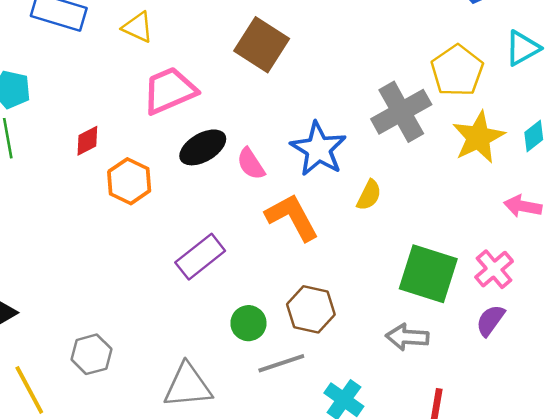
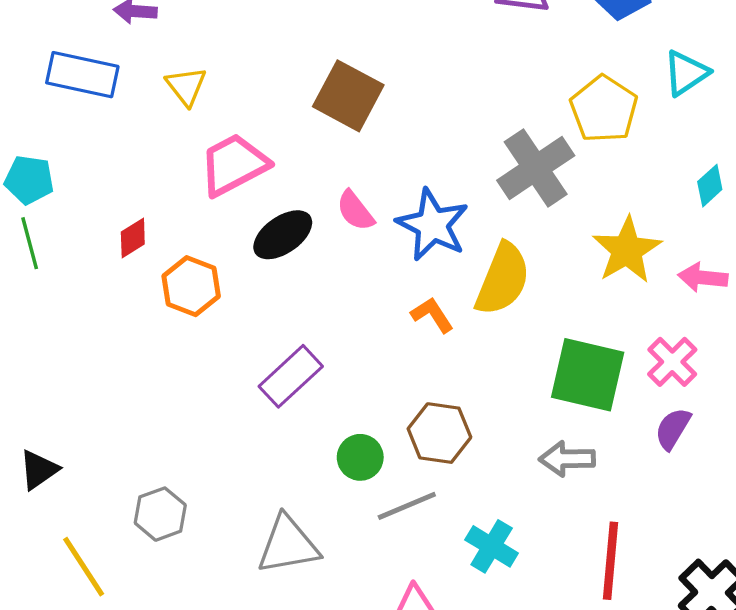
yellow triangle: (138, 27) -> (186, 86), turned 32
yellow star: (478, 137) -> (627, 250), moved
pink semicircle: (251, 164) -> (355, 211), moved
yellow semicircle: (369, 195) -> (503, 279), size x1.8
orange L-shape: (292, 217) -> (432, 315), moved, size x0.6

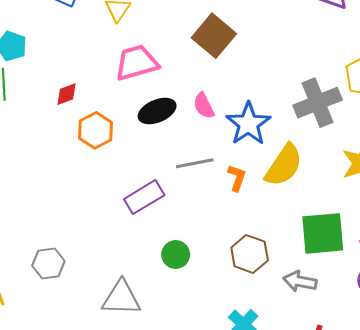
orange L-shape: (432, 315) -> (237, 178), turned 40
green square: (588, 375) -> (323, 233), turned -30
brown hexagon: (439, 433) -> (250, 254), moved
gray line: (407, 506) -> (195, 163), moved

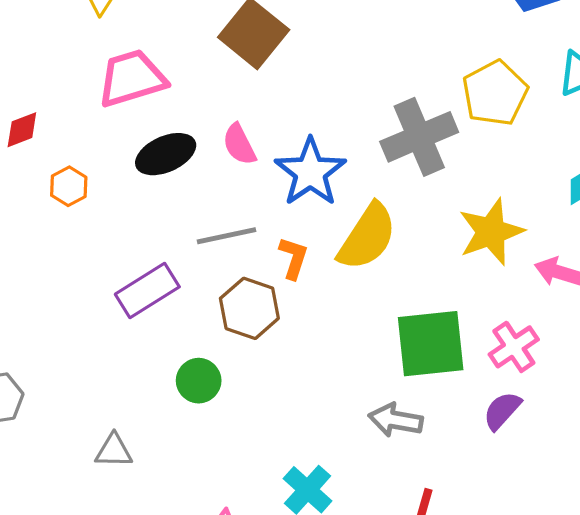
orange hexagon: (96, 130) -> (69, 186), size x0.7
brown hexagon: (250, 254) -> (249, 308), moved
gray triangle: (121, 298) -> (114, 451), size x0.6

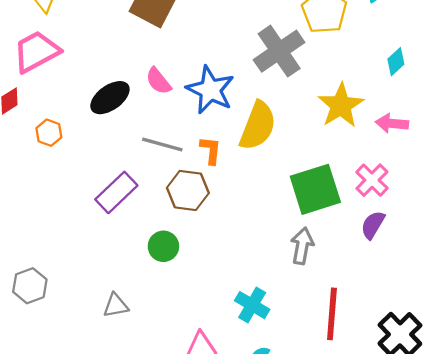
pink trapezoid: (132, 78) -> (36, 52), moved
gray line: (226, 236) -> (162, 145), turned 39
gray arrow: (396, 420) -> (302, 246), turned 102

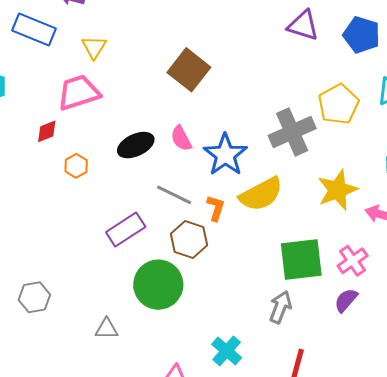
yellow semicircle: (258, 126) -> (261, 194), turned 30
green circle: (163, 246) -> (158, 285), size x1.8

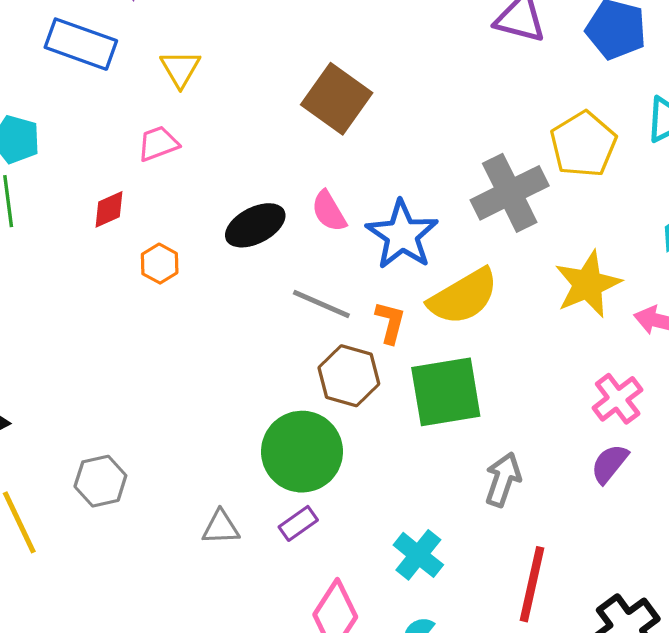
pink trapezoid: (79, 92) -> (158, 144), size x0.6
purple rectangle: (126, 229) -> (298, 523), moved, size x0.6
green square: (301, 260) -> (446, 392), moved

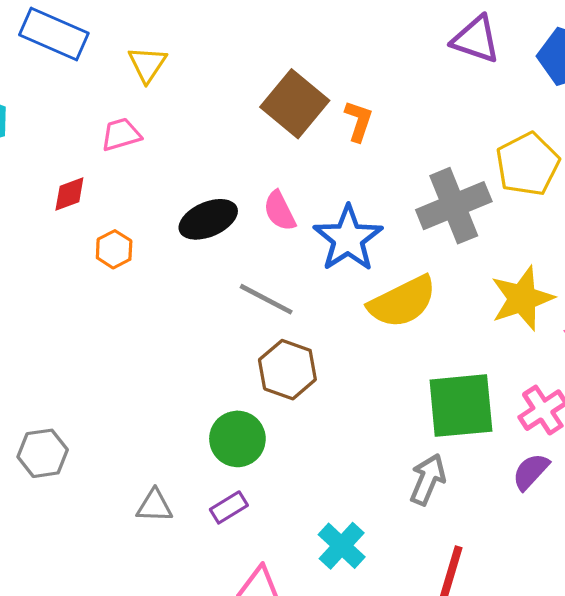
orange L-shape: (390, 322) -> (359, 121), moved
green square: (446, 392) -> (461, 406), moved
green circle: (302, 452) -> (237, 439), size x0.7

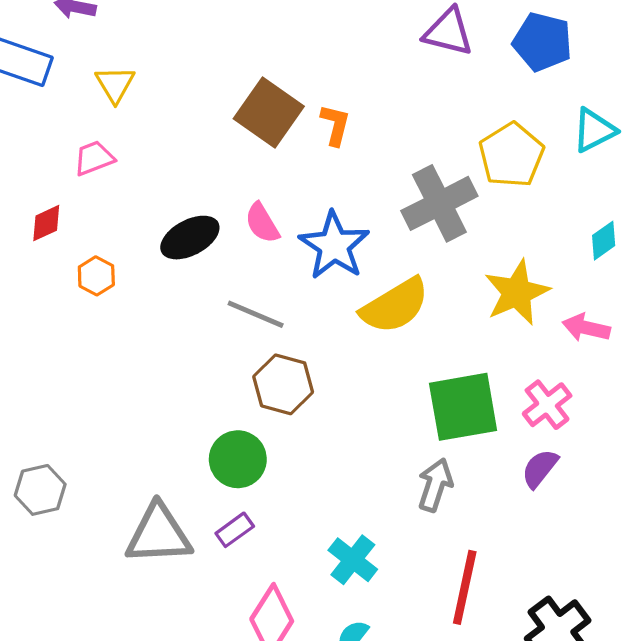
gray triangle: (154, 506) -> (159, 534), size x1.8

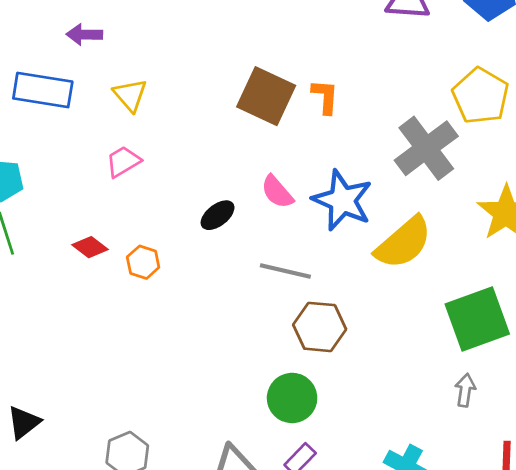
red diamond: (46, 223) -> (90, 247), moved, turned 72
black ellipse: (190, 238) -> (218, 215), size x0.7
gray arrow: (435, 485) -> (465, 390), size x0.7

